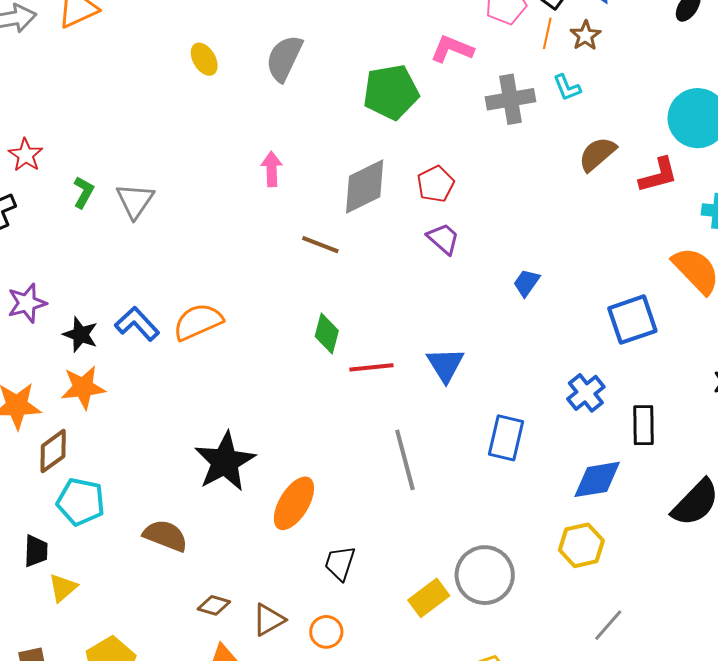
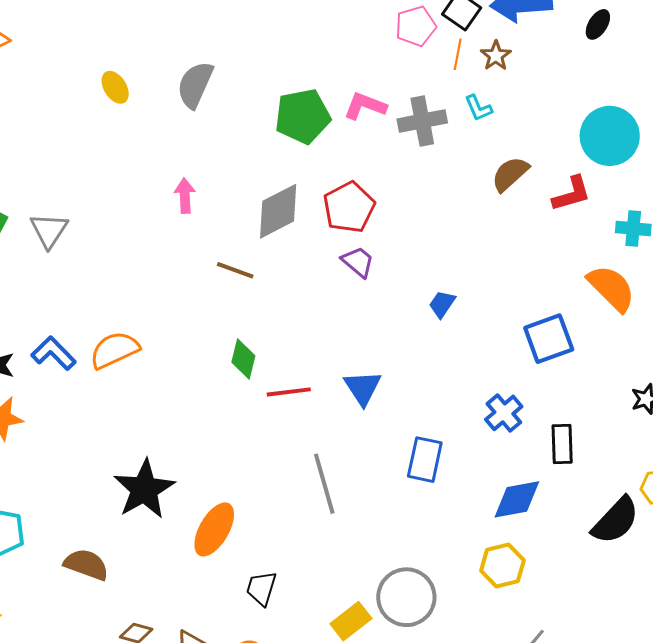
pink L-shape: (452, 49) -> (365, 106), moved
red pentagon: (436, 184) -> (349, 207), size x1.4

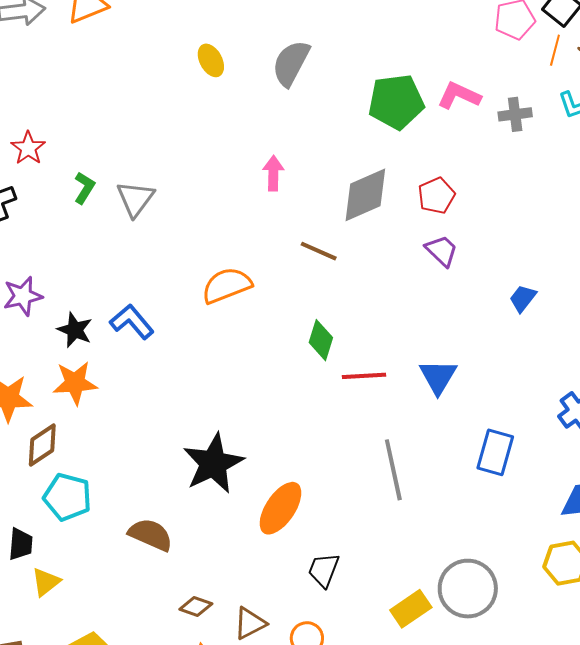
gray cross: (422, 121) -> (515, 114), size x0.7
red pentagon: (349, 207) -> (436, 196), size x0.7
orange semicircle: (114, 350) -> (227, 285), moved

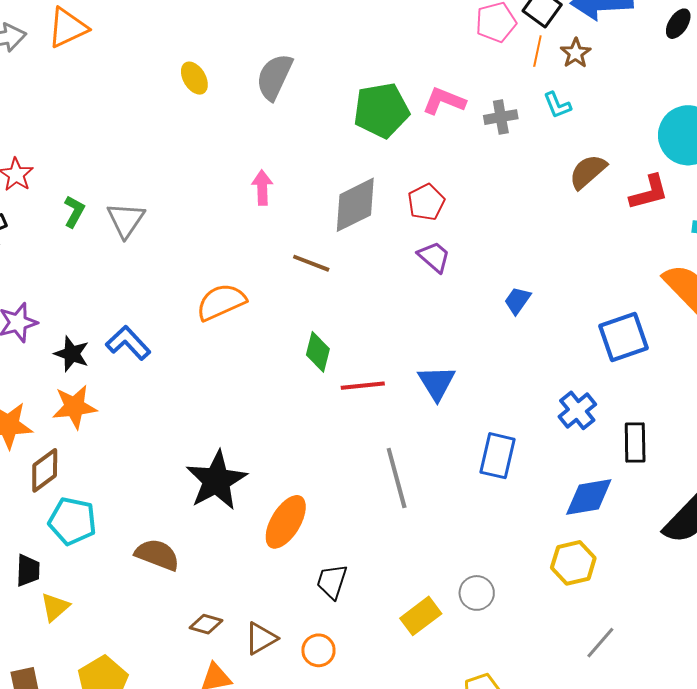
gray circle: (468, 589) -> (477, 593), size x0.6

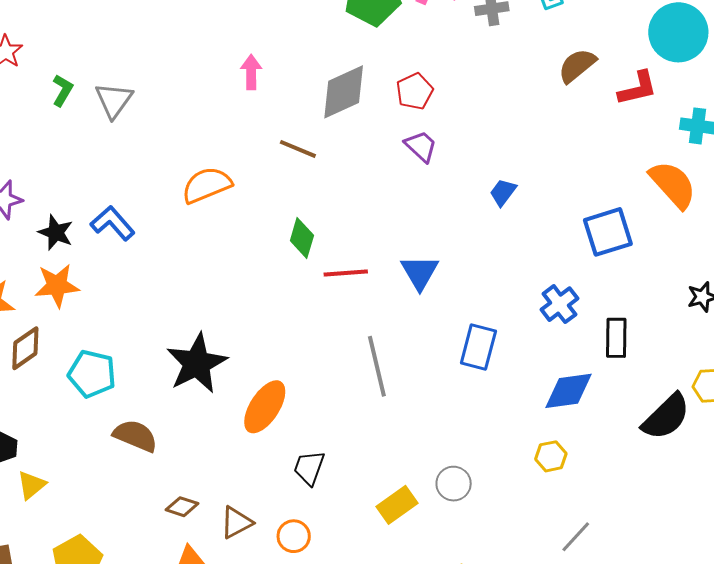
cyan pentagon: (72, 521) -> (92, 374), moved
yellow hexagon: (573, 563) -> (551, 456), size x0.7

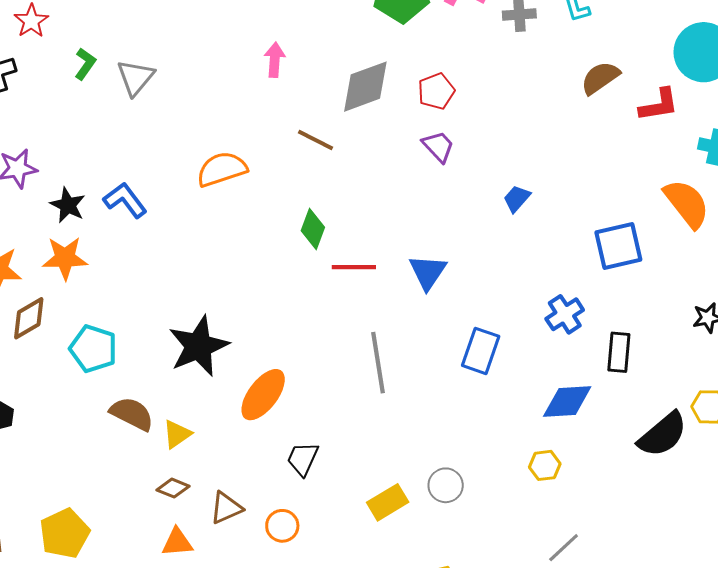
yellow triangle: (31, 485) -> (177, 434), moved

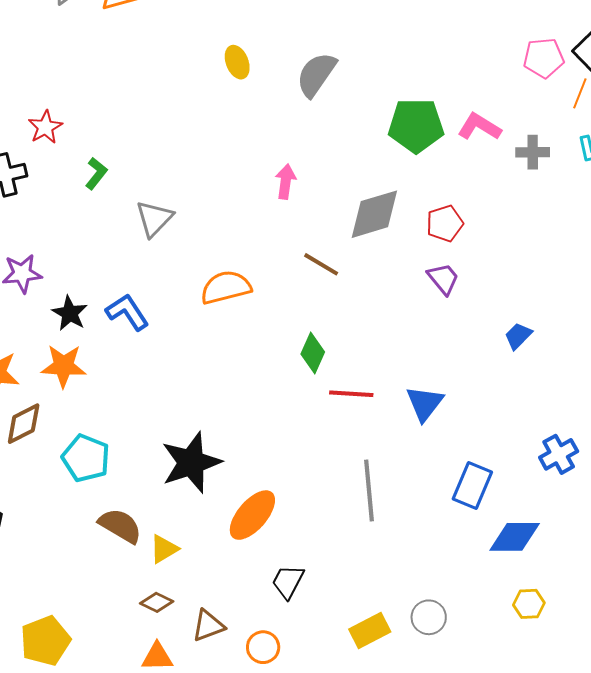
gray triangle: (136, 78) -> (154, 219), moved
blue diamond: (567, 402) -> (515, 537), moved

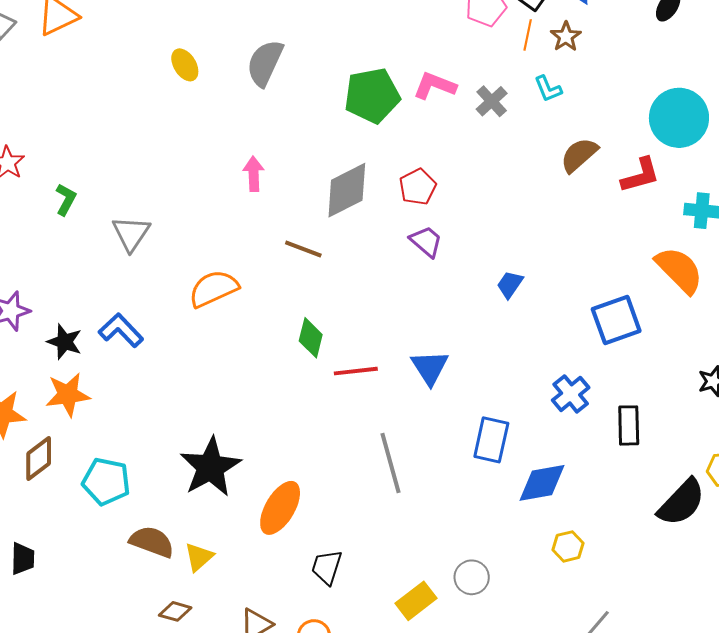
gray cross: (533, 152) -> (492, 101), turned -32
brown diamond: (157, 602) -> (175, 611), moved

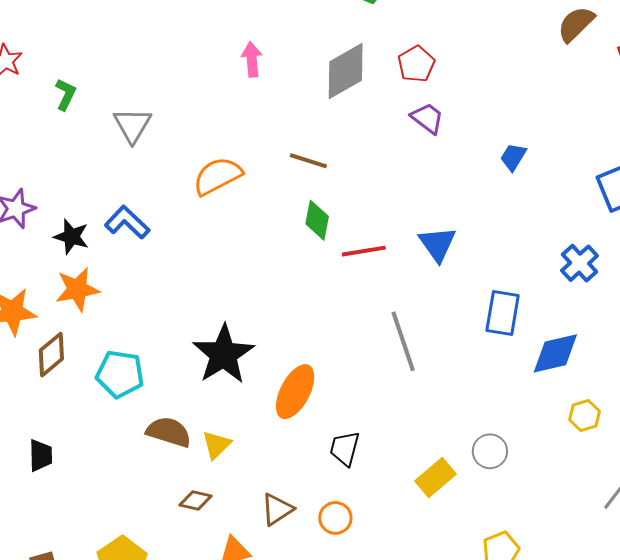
brown line: (303, 249) -> (308, 161), moved

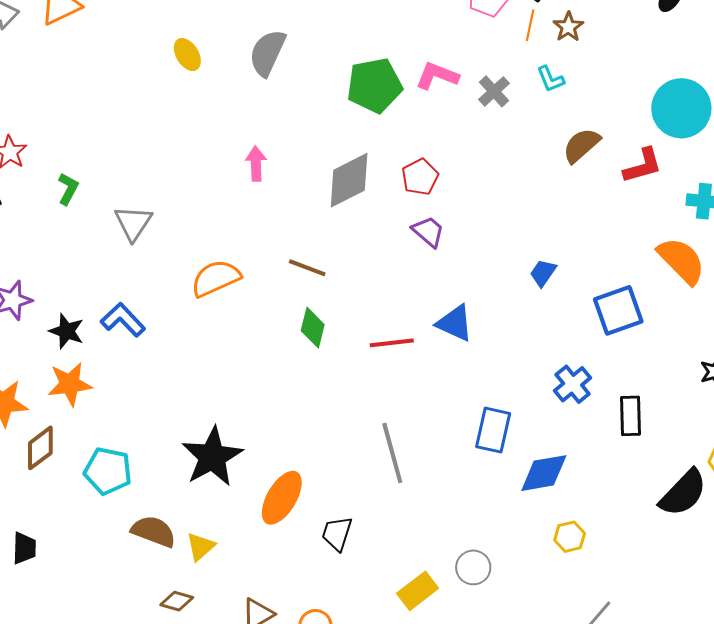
blue trapezoid: (513, 157) -> (543, 273), moved
blue triangle: (437, 244) -> (455, 323), moved, turned -33
red line: (364, 251) -> (392, 343), moved
black trapezoid: (345, 448) -> (337, 533), moved

